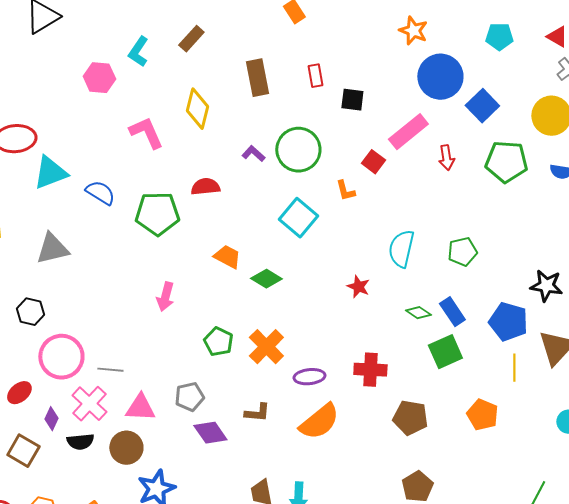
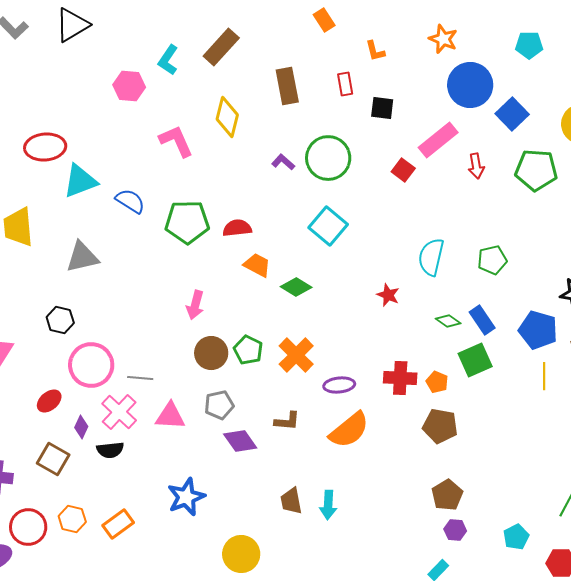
brown rectangle: (191, 39) -> (221, 47), size x1.4
red semicircle: (205, 187) -> (237, 228), moved
orange L-shape: (345, 191) -> (375, 51), moved
orange pentagon: (482, 415) -> (437, 382), moved, size x0.7
brown circle: (126, 448) -> (211, 353), moved

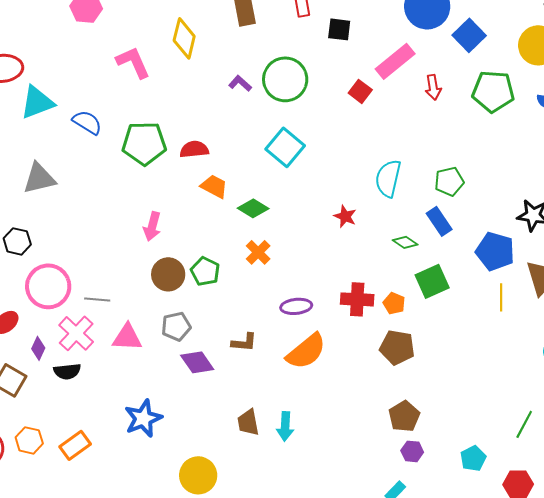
blue rectangle: (482, 320) -> (439, 221), moved
orange cross: (296, 355) -> (258, 252), moved, size x0.7

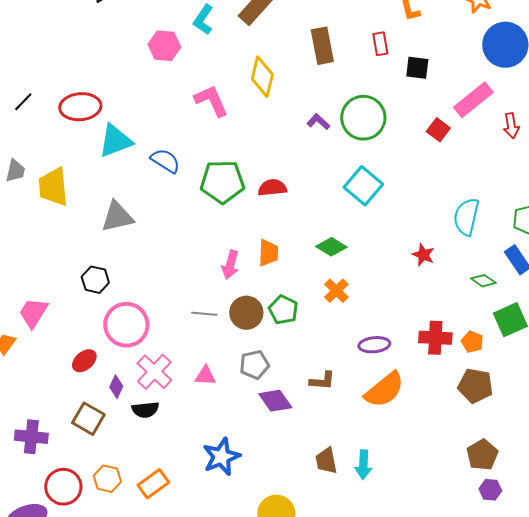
orange trapezoid: (214, 186) -> (268, 253), moved, turned 64
gray line: (97, 299) -> (204, 314), moved
pink triangle: (127, 337) -> (205, 376), size x0.7

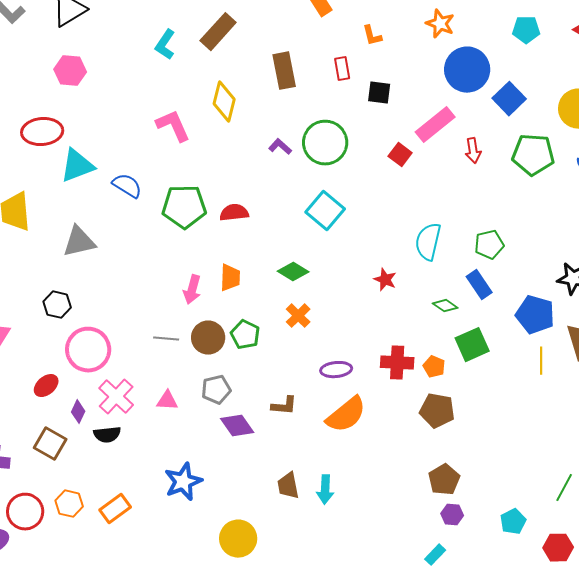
pink hexagon: (164, 46) -> (70, 71), moved

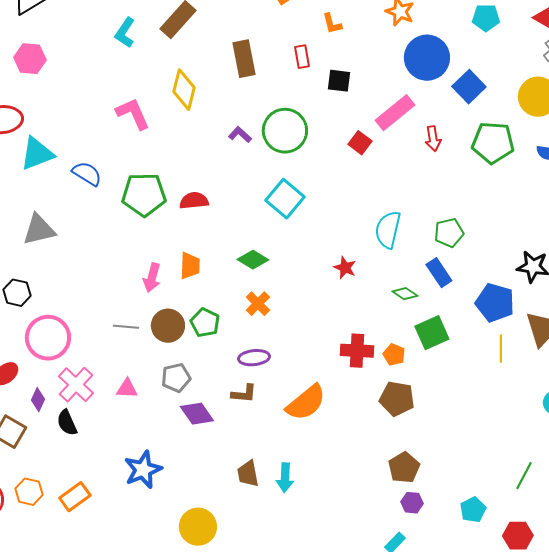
purple ellipse: (336, 370) -> (254, 358), moved
black semicircle: (107, 435) -> (67, 423), turned 72

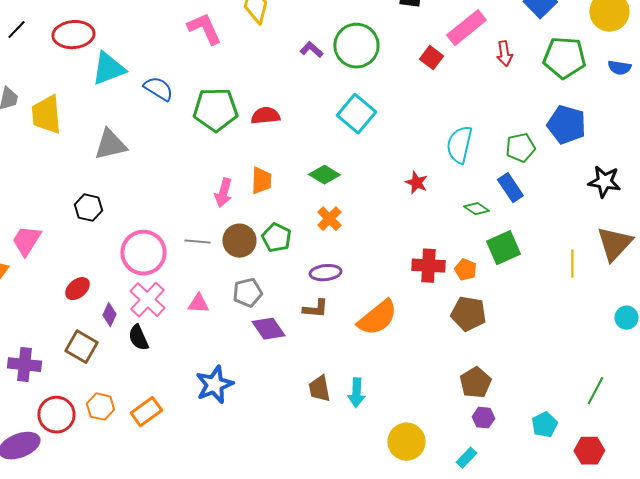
blue pentagon: (495, 303) -> (566, 125), moved
pink circle: (48, 338) -> (143, 253), moved
yellow circle: (198, 527) -> (406, 442), moved

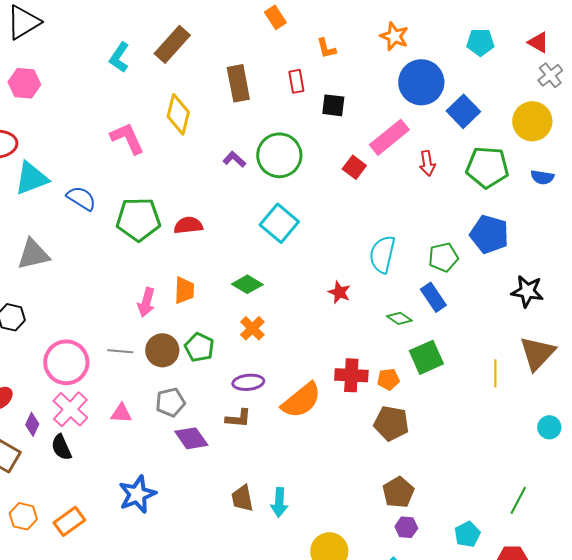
orange pentagon: (465, 270) -> (388, 379), turned -30
orange semicircle: (377, 318) -> (301, 400), moved

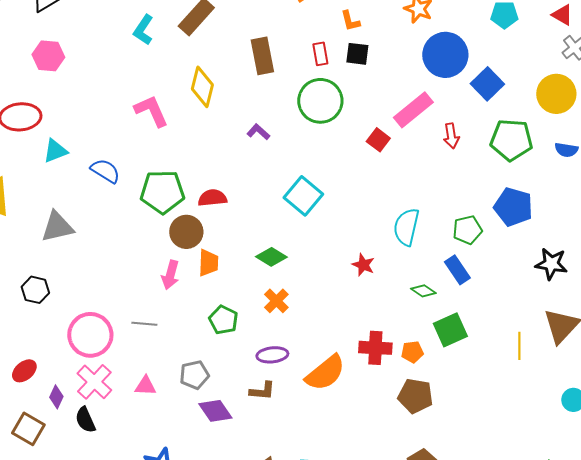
black square: (333, 105) -> (357, 54), moved
green circle: (279, 155) -> (320, 101), moved
cyan triangle: (31, 178) -> (55, 151), size x0.7
brown circle: (162, 350) -> (186, 232), moved

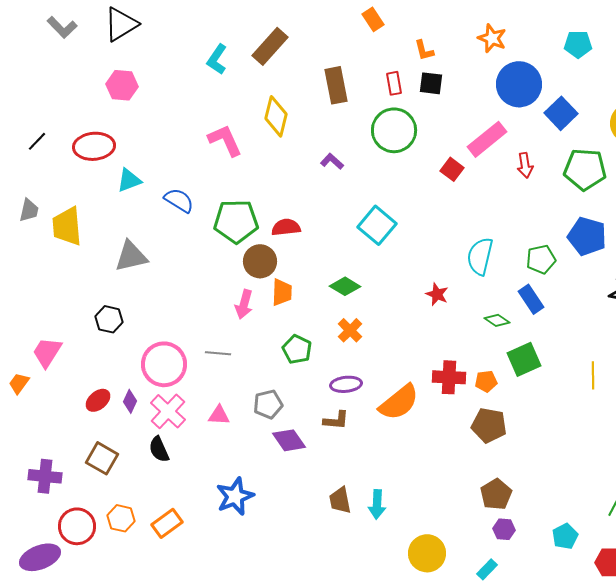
purple diamond: (56, 397) -> (130, 401), moved

